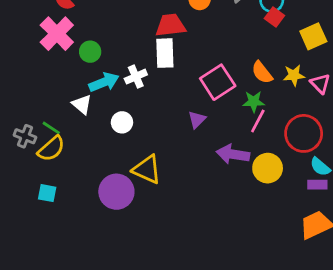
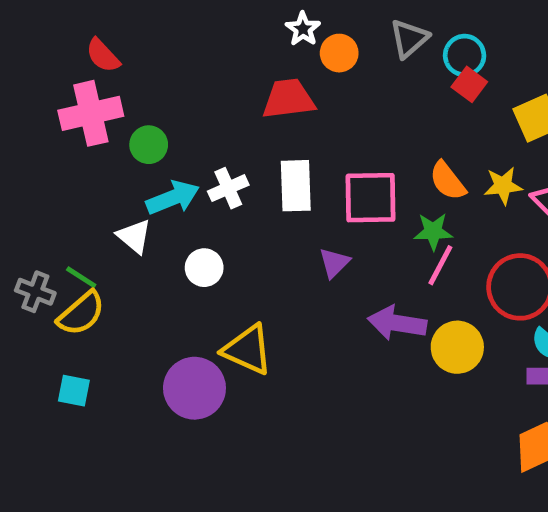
pink cross: (57, 34) -> (91, 113), turned 32
white rectangle: (165, 53) -> (296, 186), moved
pink square: (218, 82) -> (370, 198), turned 32

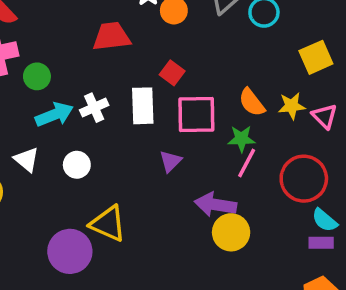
red square: (469, 84) -> (172, 73), moved
red trapezoid: (289, 99) -> (111, 37), moved
white triangle: (134, 236) -> (27, 160), moved
yellow circle: (457, 347) -> (231, 232), moved

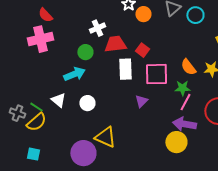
red trapezoid: (111, 37) -> (115, 44), moved
green circle: (37, 76) -> (85, 52), moved
white cross: (94, 108) -> (97, 28), moved
purple arrow: (215, 205) -> (184, 124), moved

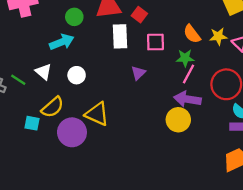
pink square: (156, 74) -> (155, 42), size x0.7
yellow semicircle: (36, 122) -> (53, 107), moved
cyan square: (33, 154) -> (32, 123), moved

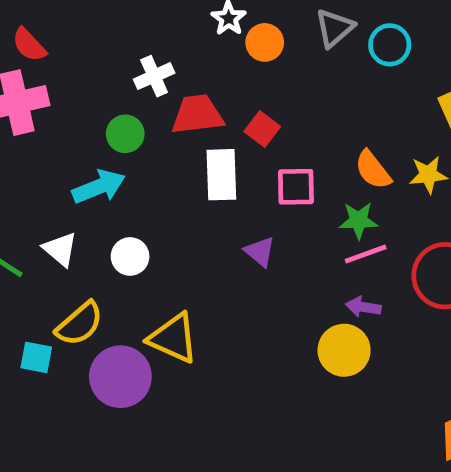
purple triangle: (138, 73) -> (260, 252), turned -35
pink line: (189, 74) -> (366, 254), turned 42
purple arrow: (187, 99) -> (363, 307), size x0.6

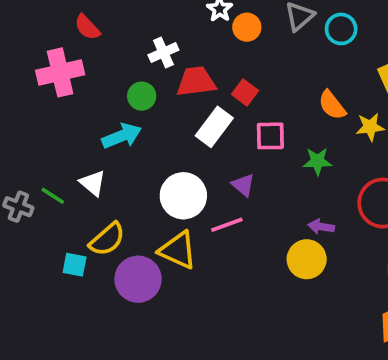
red semicircle: (29, 45) -> (87, 27), moved
orange semicircle: (373, 170) -> (332, 105), moved
white rectangle: (221, 175) -> (214, 127), turned 39
pink line: (366, 254) -> (227, 225), moved
white circle: (130, 256) -> (183, 196), moved, size x1.6

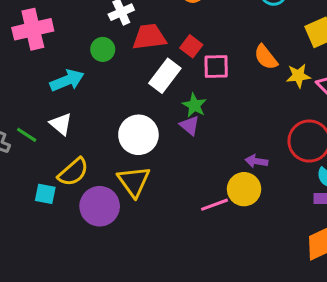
cyan arrow: (122, 136) -> (67, 80), moved
pink square: (270, 136) -> (216, 66), moved
green star: (318, 161) -> (194, 105), moved, turned 30
pink line: (227, 225) -> (215, 205), moved
yellow triangle: (178, 250) -> (134, 181), turned 30

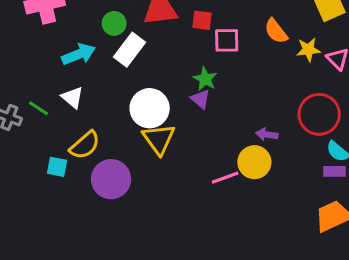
red square: (191, 46) -> (202, 20), turned -30
white rectangle: (165, 76) -> (130, 50), moved
yellow triangle: (134, 181) -> (159, 139), moved

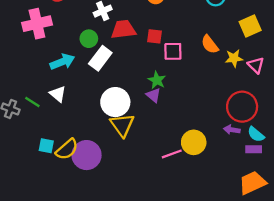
purple arrow: (267, 134) -> (232, 130), moved
yellow semicircle: (85, 145) -> (67, 149), moved

